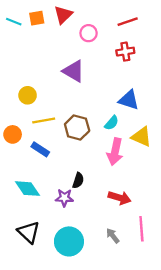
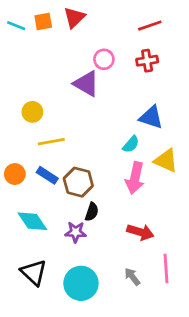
pink circle: (89, 33) -> (104, 59), moved
brown hexagon: (77, 128) -> (78, 182), moved
orange circle: (13, 134) -> (15, 174), moved

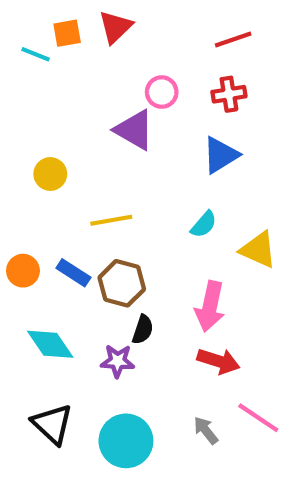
cyan line: (16, 26) -> (36, 54), moved
blue triangle: (151, 117) -> (221, 155), moved, turned -50
yellow line: (51, 142) -> (111, 220), moved
pink arrow: (135, 178) -> (210, 306), moved
pink line: (166, 268) -> (258, 418), turned -52

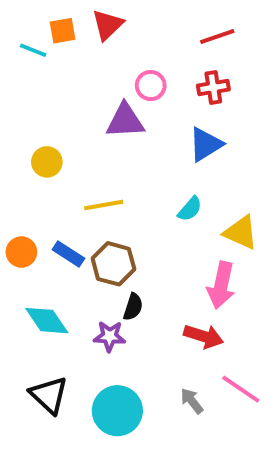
purple triangle: (134, 130) -> (125, 121), turned -33
pink arrow: (210, 306) -> (221, 285), moved

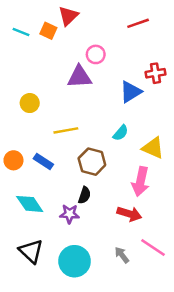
orange square: (63, 31) -> (48, 31), moved, turned 35
red cross: (213, 87) -> (155, 73), moved
brown hexagon: (113, 264) -> (92, 162), moved

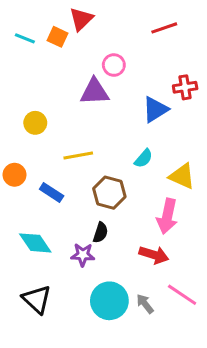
orange circle: (13, 160) -> (15, 175), moved
cyan circle: (75, 261) -> (109, 301), moved

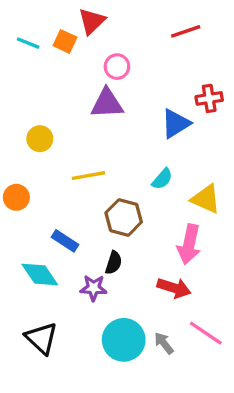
pink circle: (114, 65) -> (117, 67), moved
blue rectangle: (52, 193) -> (65, 241), moved

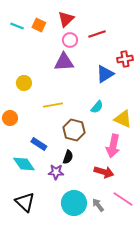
red triangle: (92, 21) -> (66, 19), moved
red line: (186, 31) -> (97, 34), moved

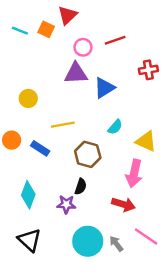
red triangle: (66, 19) -> (68, 15), moved
blue triangle: (105, 74) -> (104, 88), moved
blue rectangle: (39, 144) -> (40, 148), moved
cyan diamond: (24, 164) -> (28, 195), turned 55

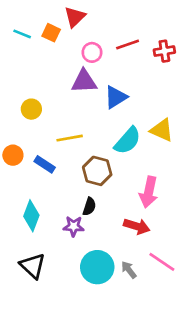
red cross: (148, 70) -> (164, 51), moved
cyan semicircle: (115, 127) -> (128, 141), size x1.6
yellow triangle: (146, 141) -> (162, 130), moved

